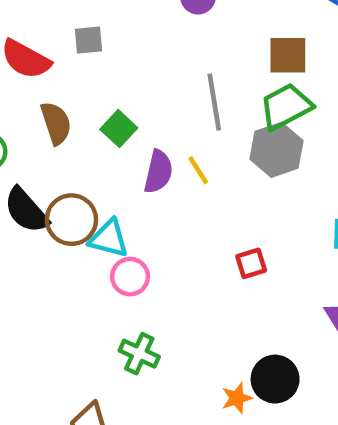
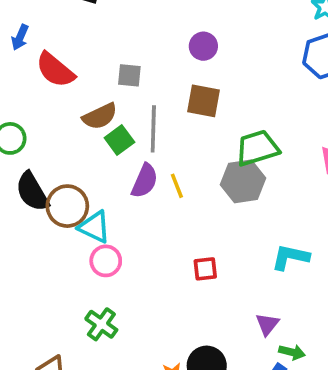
gray square: (89, 40) -> (129, 75), moved
brown square: (288, 55) -> (203, 101), moved
gray line: (214, 102) -> (153, 129), moved
brown semicircle: (56, 123) -> (100, 116), moved, turned 72

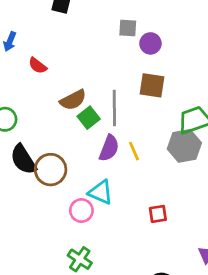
red semicircle: (55, 70) -> (38, 66), size x0.6
gray square: (129, 75) -> (128, 28), moved
cyan triangle: (94, 227) -> (101, 192), moved

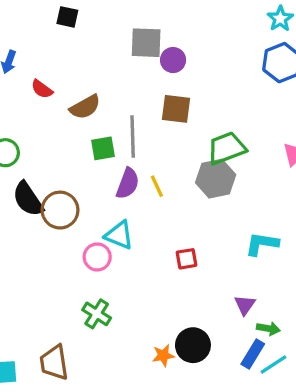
gray square: (128, 28) -> (146, 43), size x1.5
brown semicircle: (73, 100) -> (85, 107), moved
green square: (89, 118) -> (103, 148), turned 30

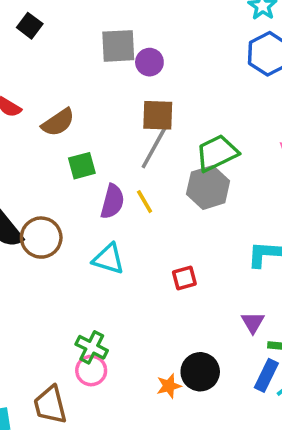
black square: (67, 17) -> (30, 26), turned 30
gray line: (133, 136) -> (154, 148), moved, turned 36
pink circle: (97, 257) -> (91, 371), moved

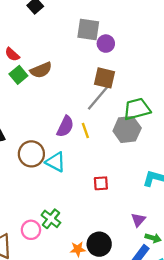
green square: (82, 166) -> (18, 75), moved, turned -36
brown circle: (41, 238) -> (31, 154), moved
green cross: (92, 347) -> (51, 219), moved

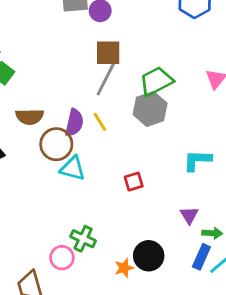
brown semicircle: (41, 70) -> (30, 117), moved, turned 35
brown circle: (31, 154) -> (56, 144), moved

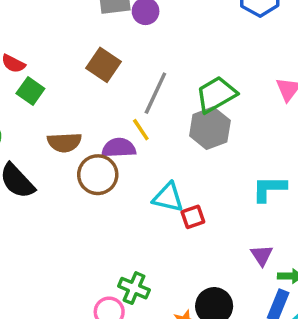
brown square: (108, 53) -> (104, 65), moved, turned 36
yellow line: (100, 122) -> (141, 130), moved
purple semicircle: (74, 123) -> (119, 148), turned -104
cyan triangle: (73, 168) -> (168, 197), moved

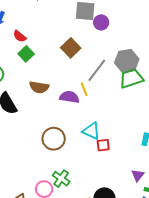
gray hexagon: (210, 128) -> (127, 61), moved
brown circle: (98, 175) -> (54, 139), moved

